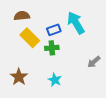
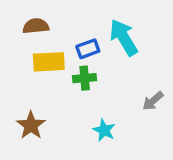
yellow rectangle: (30, 38) -> (49, 62), turned -48
cyan star: (55, 80) -> (104, 130), moved

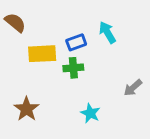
brown semicircle: (36, 26) -> (15, 22), moved, turned 45
cyan arrow: (124, 37) -> (107, 32), size x0.7

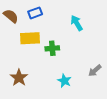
blue rectangle: (76, 42) -> (35, 13), moved
gray arrow: (133, 88) -> (95, 71), moved

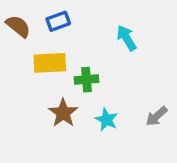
brown star: (19, 78) -> (63, 113), moved
cyan star: (64, 81) -> (107, 120), moved

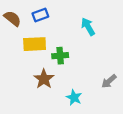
cyan star: (107, 120) -> (74, 97), moved

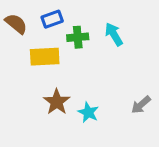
green cross: (60, 56) -> (78, 37), moved
cyan star: (74, 97) -> (88, 112), moved

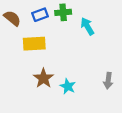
green cross: (78, 37) -> (63, 12), moved
gray arrow: (141, 105) -> (108, 81), turned -42

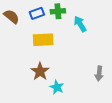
yellow rectangle: (34, 44) -> (43, 40), moved
cyan star: (68, 86) -> (57, 87), moved

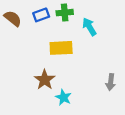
yellow rectangle: (43, 40) -> (61, 48), moved

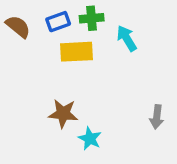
yellow rectangle: (61, 48) -> (77, 52), moved
brown star: (45, 80) -> (63, 114), turned -30

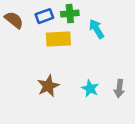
brown star: (63, 114) -> (48, 86), turned -30
cyan star: (90, 139) -> (90, 88), moved

